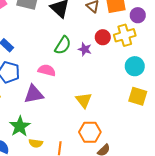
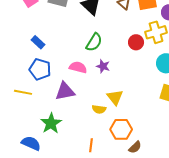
red circle: (103, 37) -> (136, 42), moved
purple star: (85, 49) -> (103, 66), moved
yellow semicircle: (36, 143) -> (99, 109), moved

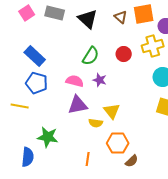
blue rectangle: (38, 42) -> (35, 56), size x1.5
red circle: (136, 42) -> (124, 54), moved
purple triangle: (65, 91) -> (78, 105), moved
green star: (51, 123) -> (48, 137), turned -30
blue semicircle: (31, 143) -> (28, 157), turned 72

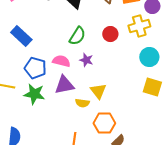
blue pentagon: (37, 83) -> (35, 68), moved
green star: (48, 137) -> (34, 94), moved

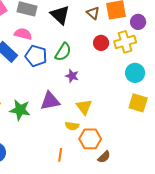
red circle: (110, 34) -> (101, 43), moved
pink semicircle: (61, 61) -> (23, 34), moved
blue pentagon: (35, 68) -> (36, 56), moved
yellow semicircle: (82, 103) -> (72, 126), moved

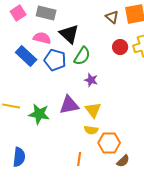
black triangle: (60, 15) -> (69, 34), moved
yellow triangle: (84, 107) -> (93, 110), moved

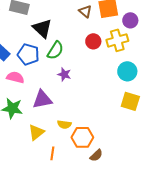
pink semicircle: (42, 38) -> (15, 77), moved
yellow triangle: (93, 110) -> (36, 132), moved, turned 30

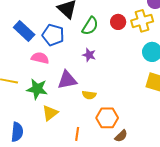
green semicircle: (55, 50) -> (90, 26), moved
yellow semicircle: (64, 124) -> (89, 95), moved
yellow triangle: (36, 132) -> (50, 113), moved

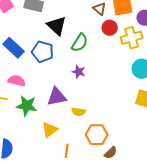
red circle: (118, 22) -> (110, 28), moved
pink semicircle: (40, 58) -> (17, 81), moved
yellow triangle: (50, 113) -> (50, 130), moved

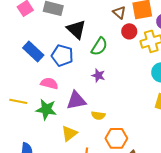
pink semicircle: (17, 81) -> (49, 83), moved

